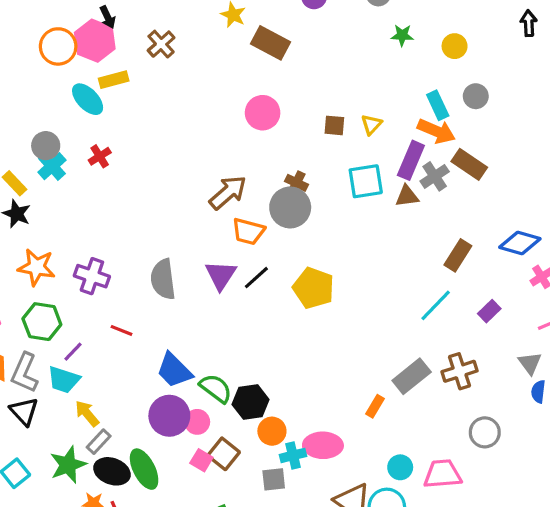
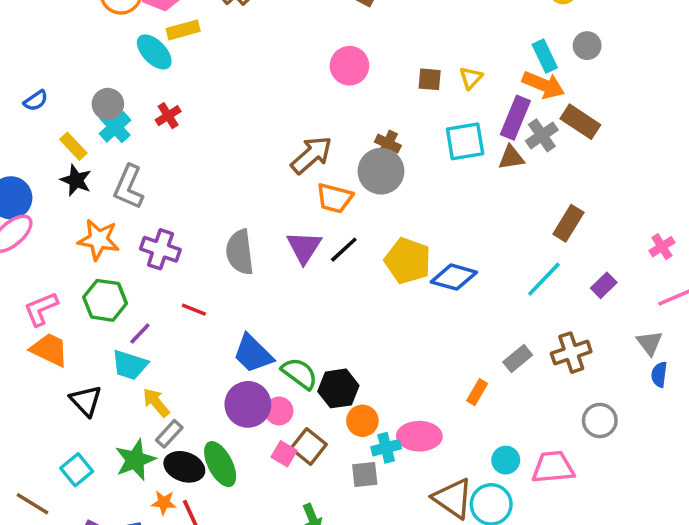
blue diamond: (520, 243) -> (454, 277), moved
gray L-shape: (25, 373) -> (129, 187), moved
gray rectangle: (412, 376) -> (518, 358), size x0.7

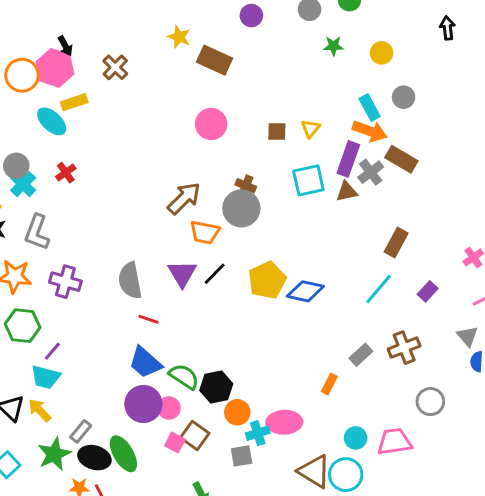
yellow pentagon: (408, 261) -> (267, 280), turned 30
red line: (194, 310) -> (148, 319), moved
yellow arrow: (156, 402) -> (40, 410), moved

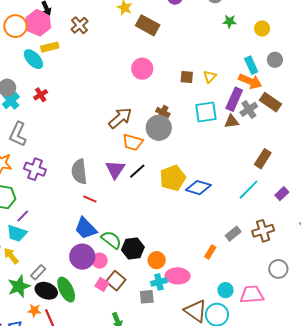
orange circle: (237, 412) -> (157, 260), moved

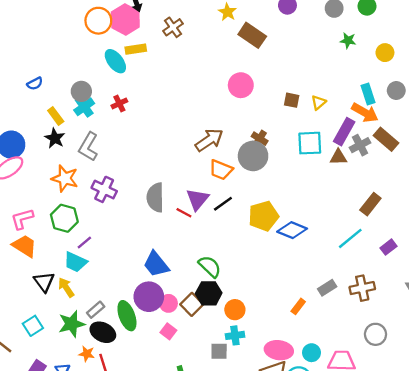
red line: (90, 199) -> (184, 213), moved
green semicircle: (111, 240) -> (210, 266), moved
pink ellipse: (178, 276) -> (279, 350), moved
brown square: (116, 281) -> (192, 304), moved
green ellipse: (66, 290) -> (127, 316), moved

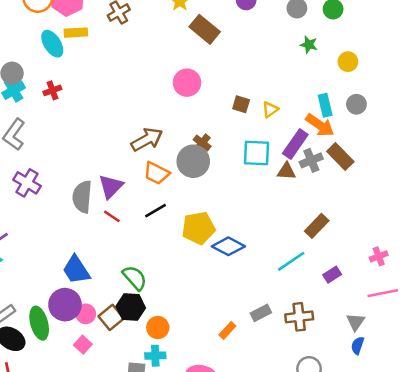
purple triangle: (197, 199) -> (111, 186), moved

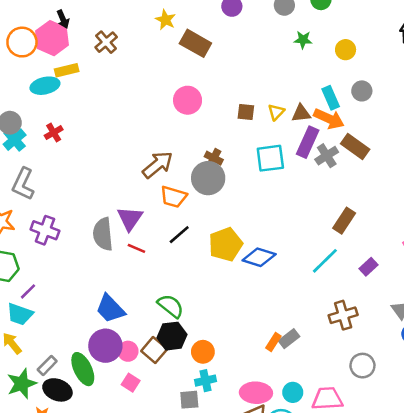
cyan ellipse: (52, 44) -> (45, 86), turned -60
brown triangle: (286, 171) -> (301, 113), moved
gray rectangle: (261, 313) -> (289, 339), moved

